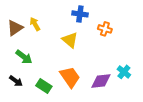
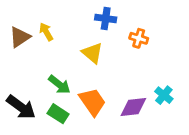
green arrow: (24, 57) -> (59, 85), moved
black arrow: (16, 81) -> (21, 107), size x1.6

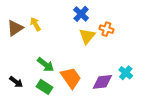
blue cross: (106, 19) -> (81, 14), turned 35
yellow triangle: (92, 53) -> (87, 36), moved, turned 30
black arrow: (21, 107) -> (16, 82), size x0.6

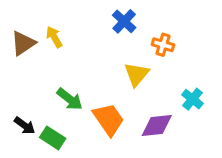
yellow triangle: (87, 36) -> (137, 74), moved
cyan cross: (126, 73) -> (192, 99), moved
green rectangle: (45, 87) -> (53, 138), moved

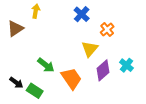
yellow arrow: (54, 37) -> (36, 11), moved, turned 40
orange cross: (163, 45) -> (107, 29), turned 32
purple diamond: (157, 126) -> (103, 70), moved, turned -35

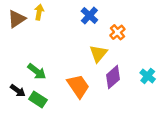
brown triangle: (15, 28) -> (17, 19), moved
green arrow: (46, 65) -> (37, 71), moved
cyan cross: (126, 65) -> (148, 76), moved

